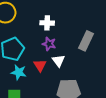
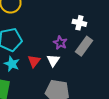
white cross: (47, 23) -> (79, 23), moved
purple star: (49, 44) -> (60, 43), moved

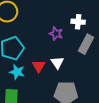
purple star: (60, 43) -> (56, 34), moved

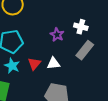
white triangle: (57, 63) -> (53, 63), turned 48

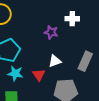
gray rectangle: (85, 50) -> (85, 61), moved
red triangle: (34, 64) -> (39, 75), moved

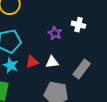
red triangle: (39, 75) -> (32, 62), moved, turned 32

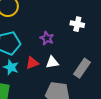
purple star: (55, 33) -> (47, 38), moved

